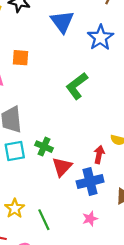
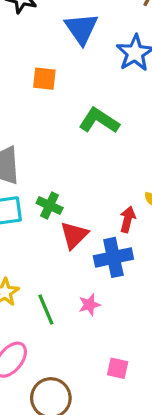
orange square: (21, 58) -> (44, 79), moved
green L-shape: (77, 86) -> (99, 121), turned 68
pink star: (90, 219) -> (89, 305), moved

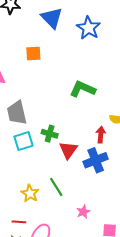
green L-shape: (99, 121) -> (83, 89), moved
pink star: (89, 305) -> (83, 212), moved
green line: (46, 310) -> (56, 187), moved

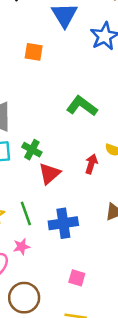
blue cross: (96, 160) -> (63, 223), moved
pink star: (83, 212) -> (21, 247), moved

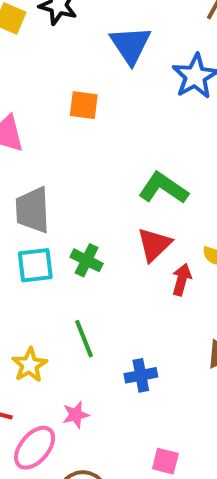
red triangle: (49, 174) -> (154, 245), moved
green line: (26, 214) -> (84, 339), moved
blue cross: (63, 223) -> (141, 375), size x0.7

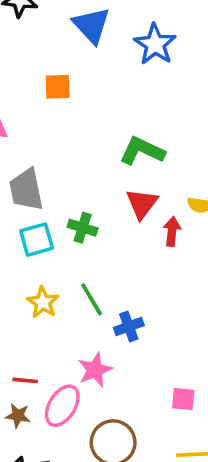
yellow star: (30, 365) -> (43, 302), moved
blue cross: (141, 375) -> (129, 327), moved
pink star: (76, 415) -> (95, 370), size x1.4

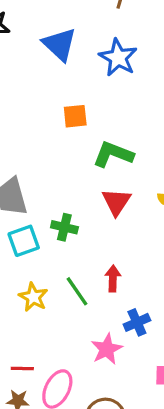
orange square: (58, 87) -> (75, 116), moved
red arrow: (172, 231) -> (113, 279), moved
blue cross: (129, 327) -> (137, 322), moved
pink star: (95, 370) -> (107, 349), moved

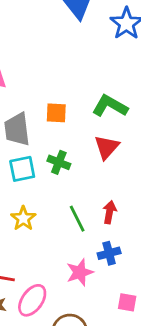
orange square: (75, 116) -> (56, 113), moved
red arrow: (113, 279) -> (110, 212), moved
green line: (77, 291) -> (77, 219), moved

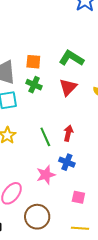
green cross: (59, 162) -> (34, 85), moved
blue cross: (109, 253) -> (67, 162), turned 35

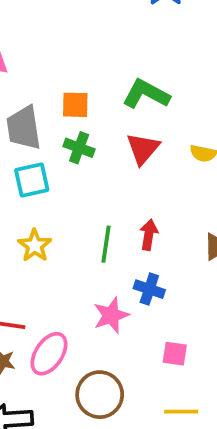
green line: (45, 137) -> (106, 244), turned 36

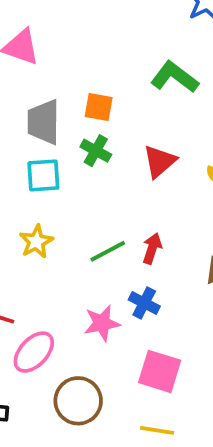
green L-shape: (146, 94) -> (174, 77), moved
green line: (106, 244) -> (108, 251), turned 45
pink square: (175, 354) -> (160, 371), size x1.6

